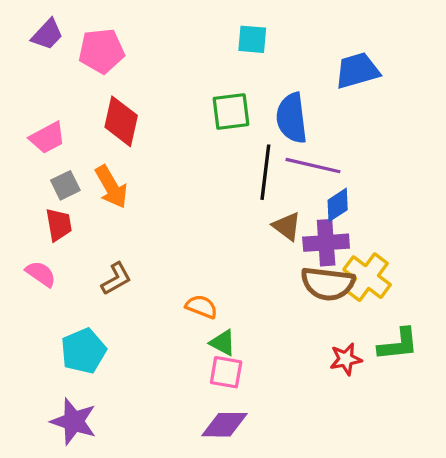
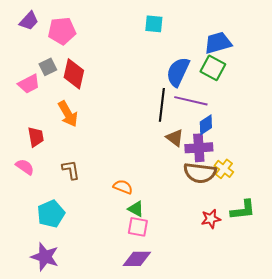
green square: (231, 111) -> (213, 68), moved, turned 35
blue semicircle: (292, 118) -> (178, 72), turned 32
gray square: (65, 185) -> (48, 67), moved
yellow cross: (367, 277) -> (224, 169), size x0.7
brown L-shape: (116, 279) -> (71, 170), turned -70

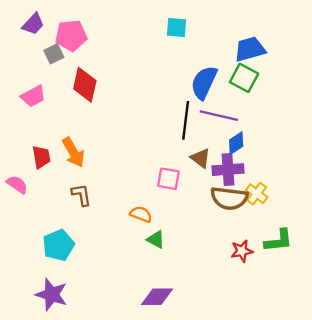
gray square: (48, 67) -> (54, 54), moved
orange arrow: (68, 114) -> (73, 152), moved
pink semicircle: (25, 167) -> (17, 184), moved
pink square: (138, 227) -> (168, 179), moved

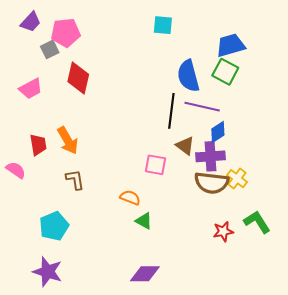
blue semicircle: (204, 82) -> (188, 76), turned -40
green L-shape: (278, 241) -> (257, 222), turned -116

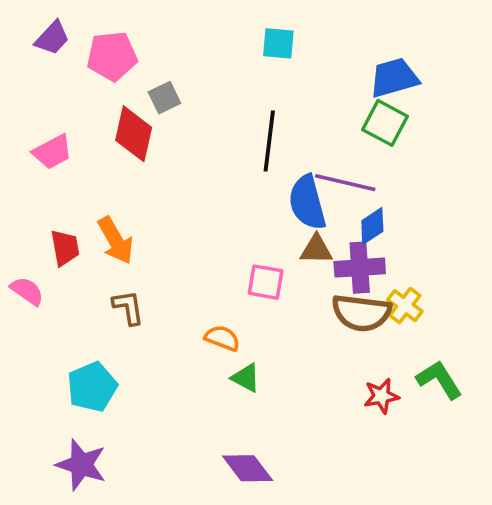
gray square: (50, 49) -> (164, 98), moved
blue semicircle: (188, 76) -> (307, 202), moved
black line: (171, 111) -> (269, 141), moved
brown triangle: (185, 146) -> (316, 249), turned -36
purple diamond: (145, 274) -> (248, 468), turned 52

